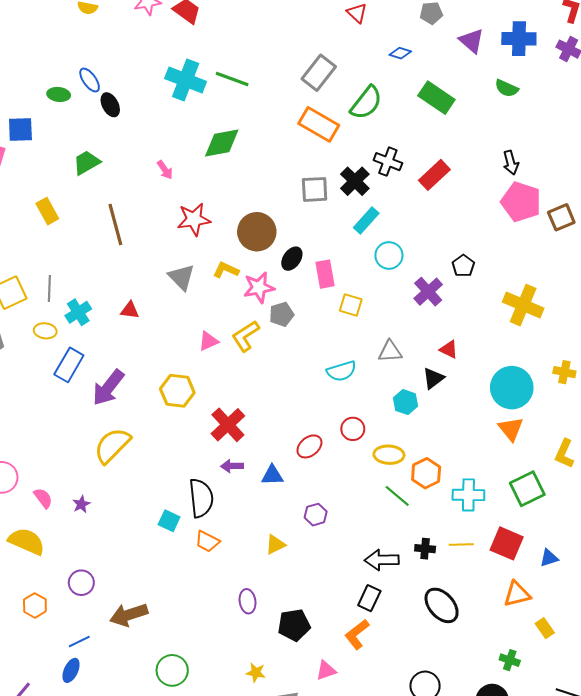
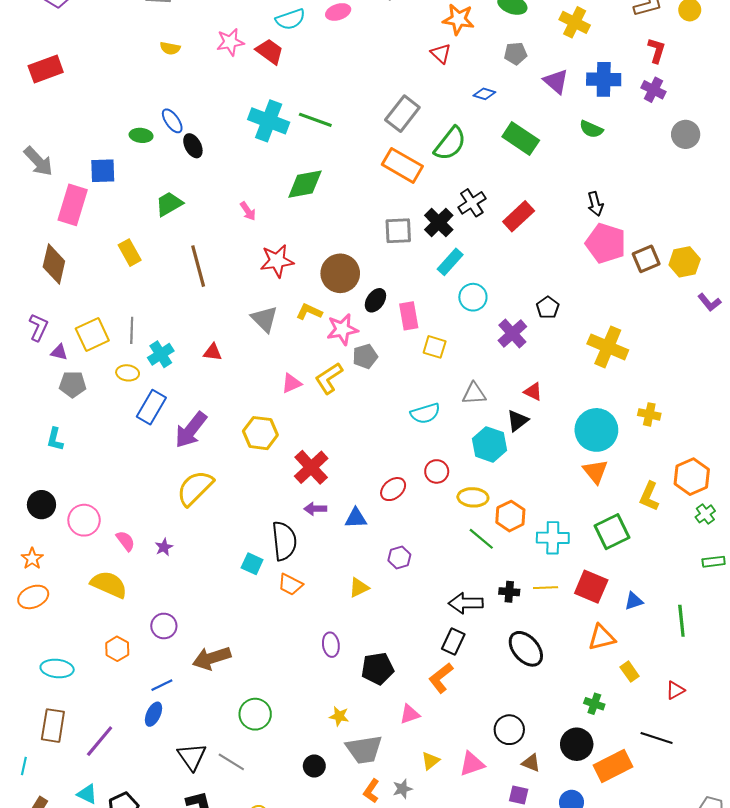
black cross: (388, 162) -> (472, 203), turned 36
cyan hexagon: (405, 402) -> (490, 444), size x1.4

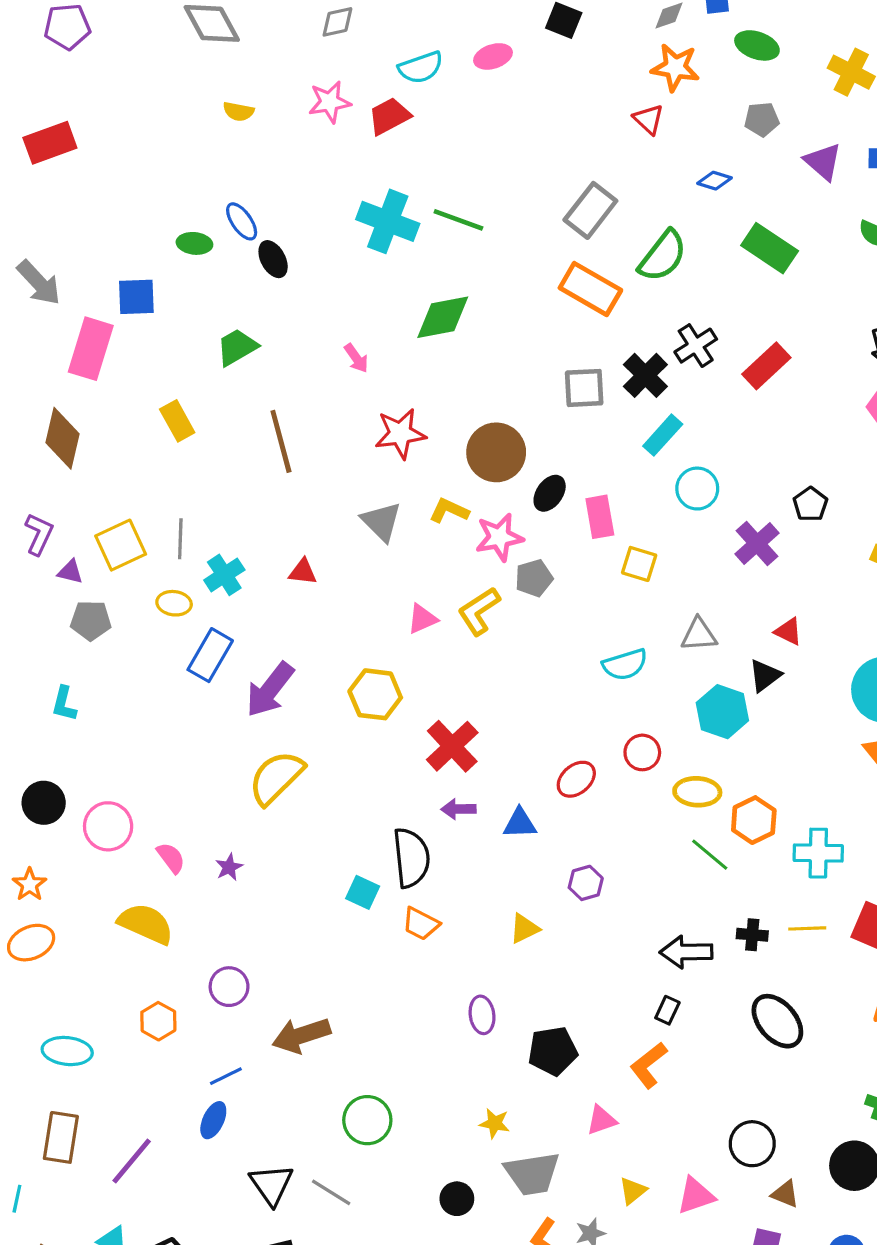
red trapezoid: (270, 51) -> (389, 116), turned -64
black rectangle: (453, 642) -> (667, 1010), size x0.7

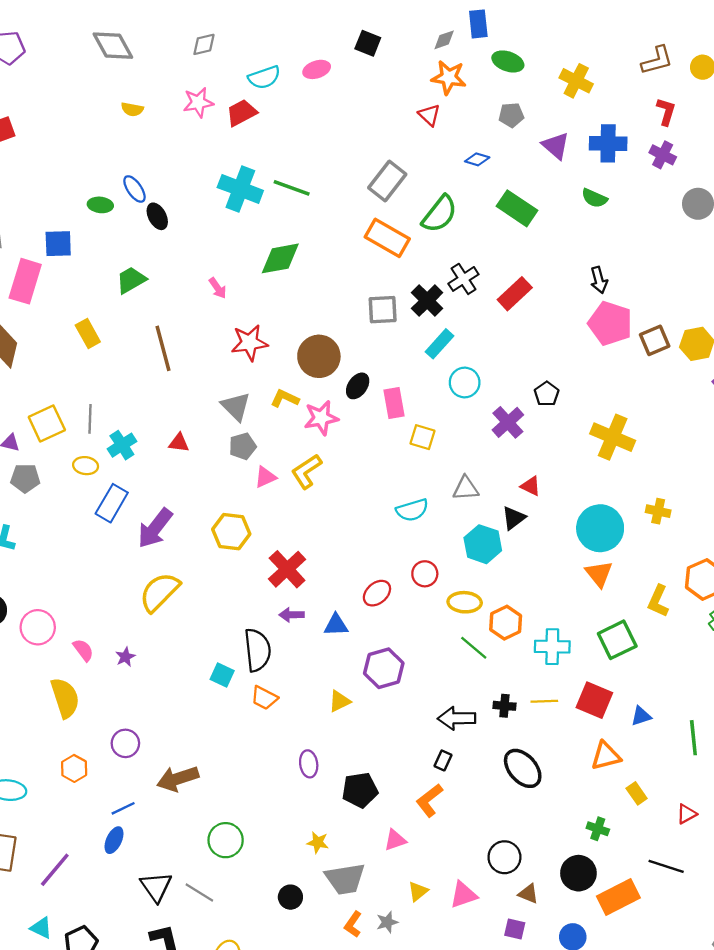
gray pentagon: (534, 578) -> (243, 446), moved
purple hexagon: (586, 883) -> (384, 668), size x1.6
yellow semicircle: (146, 924) -> (65, 698), turned 48

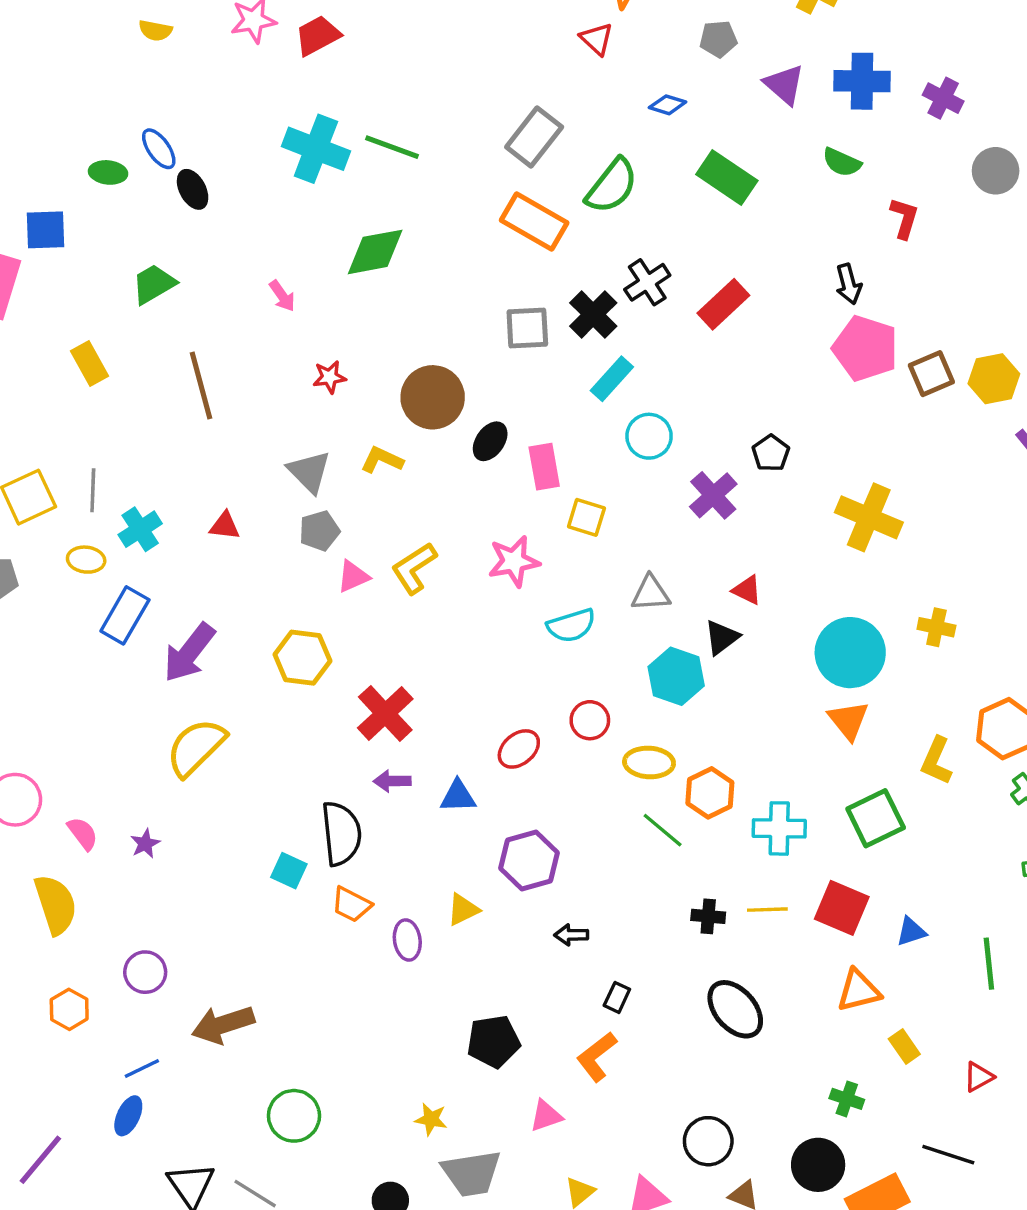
red L-shape: (666, 112) -> (904, 218), moved
red star: (249, 343) -> (329, 377), size x0.6
pink star: (321, 418) -> (514, 561), moved
black arrow: (457, 718) -> (571, 935), moved, size x0.6
purple ellipse: (309, 764) -> (407, 940), moved

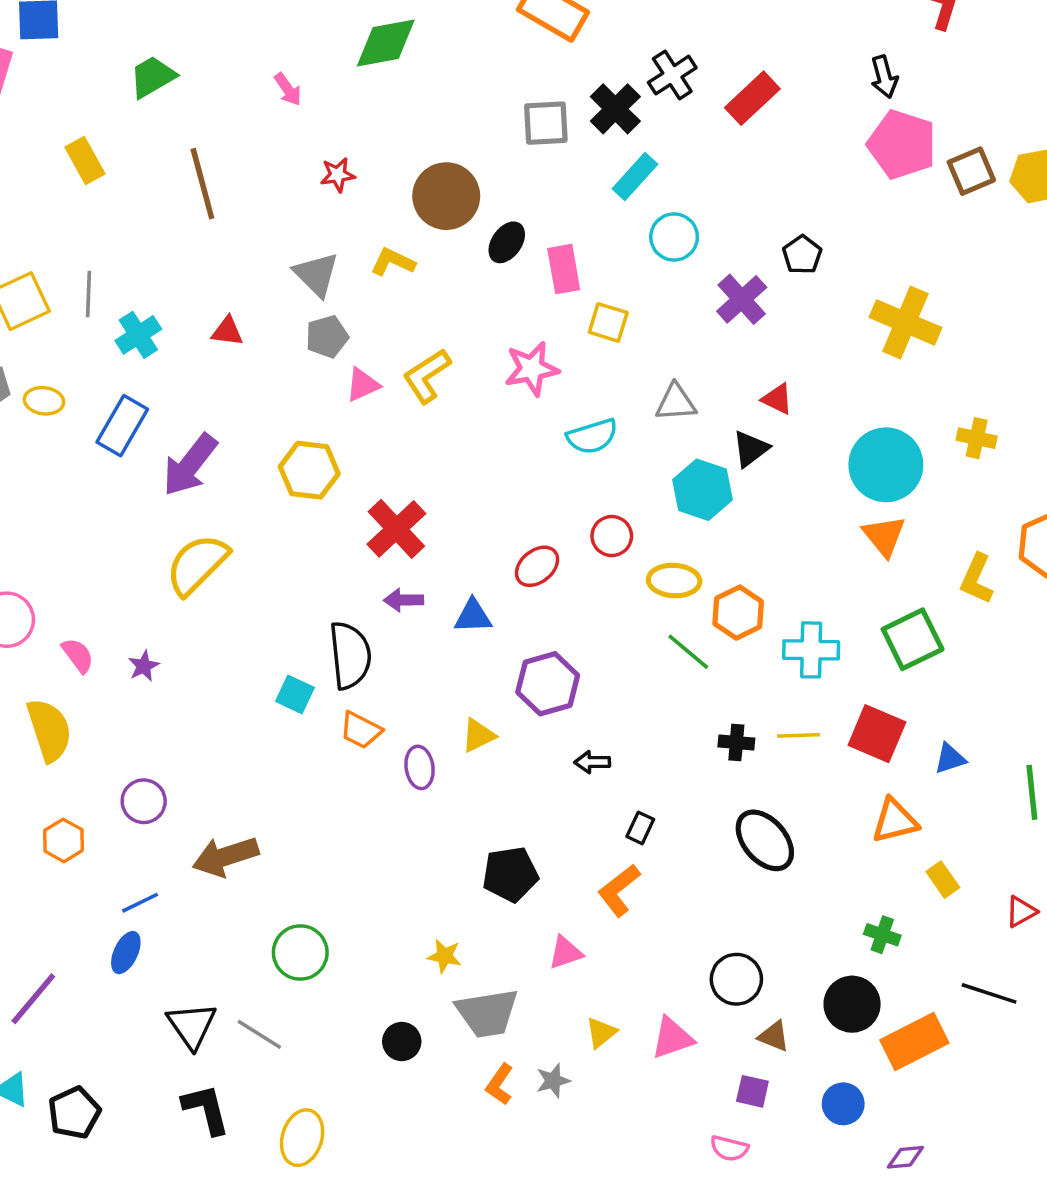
yellow ellipse: (86, 560) -> (44, 401), moved

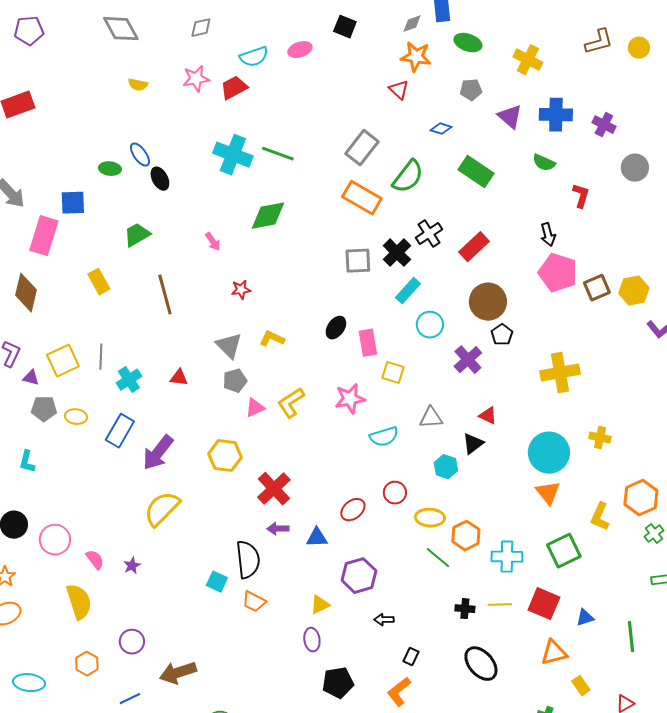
brown circle: (446, 196) -> (488, 302), moved
yellow cross: (905, 322) -> (560, 373), turned -33
cyan hexagon: (703, 490) -> (446, 467), size x0.7
purple ellipse: (420, 767) -> (312, 640), moved

